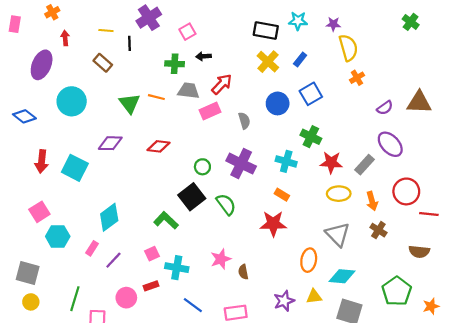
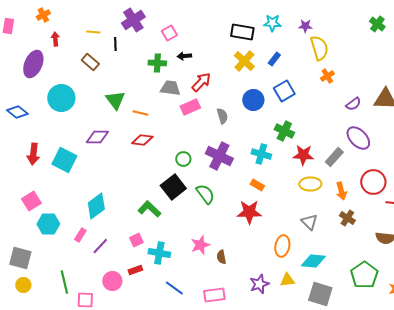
orange line: (156, 97) -> (140, 113), moved
gray triangle: (338, 234) -> (309, 222), size x0.7
green line: (75, 299) -> (64, 282), turned -30

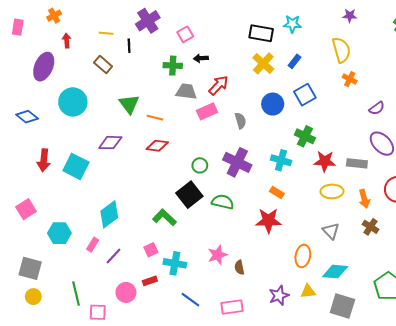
purple star: (305, 26) -> (350, 16), moved
orange cross: (327, 76) -> (350, 79), turned -32
gray rectangle: (334, 157) -> (357, 163), turned 54
green semicircle: (205, 194) -> (223, 202), turned -40
pink square: (31, 201) -> (26, 209), moved

